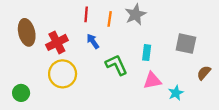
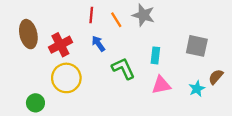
gray star: (135, 14) -> (143, 15), turned -30
orange line: (110, 19) -> (116, 20), turned -40
green circle: (21, 93) -> (35, 103), moved
cyan star: (176, 93) -> (197, 89), moved

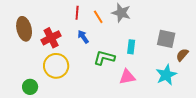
green L-shape: (123, 68) -> (104, 58), turned -50
brown semicircle: (216, 77) -> (182, 55), moved
pink triangle: (161, 85) -> (127, 77), moved
cyan star: (197, 89) -> (166, 75), size x1.5

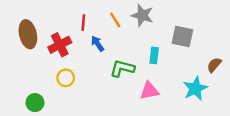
red line: (77, 13) -> (83, 22), moved
gray square: (166, 39) -> (182, 37), moved
yellow circle: (56, 66) -> (66, 78), size x0.6

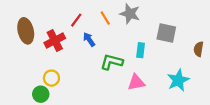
red line: (83, 22) -> (76, 20), turned 32
brown semicircle: (214, 65) -> (199, 49), moved, turned -32
yellow circle: (66, 78) -> (51, 78), moved
green circle: (35, 103) -> (41, 94), moved

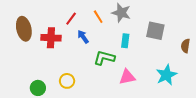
red cross: (55, 40) -> (51, 38), turned 30
cyan rectangle: (141, 50) -> (125, 41), moved
yellow circle: (51, 78) -> (67, 81), moved

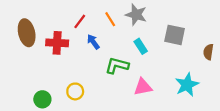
cyan rectangle: (125, 41) -> (141, 46), turned -40

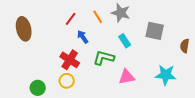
red cross: (57, 43) -> (70, 60), moved, turned 30
cyan star: (187, 85) -> (166, 75), turned 30

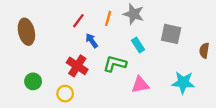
orange line: (98, 17) -> (108, 18), turned 48
yellow circle: (67, 81) -> (65, 94), moved
green circle: (38, 88) -> (33, 81), moved

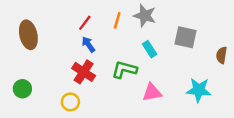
blue arrow: (92, 41) -> (88, 44), moved
green circle: (33, 81) -> (22, 89), moved

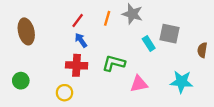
cyan rectangle: (150, 49) -> (149, 43), moved
red cross: (84, 72) -> (77, 65), turned -30

